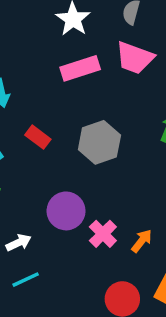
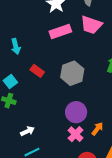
purple circle: (66, 211) -> (76, 112), moved
pink cross: (103, 234) -> (76, 134), moved

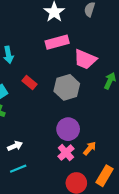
pink trapezoid: (91, 25) -> (85, 59), moved

